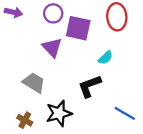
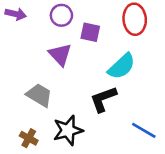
purple square: (78, 28) -> (90, 32), size x0.7
cyan semicircle: (105, 58) -> (122, 66), size x1.6

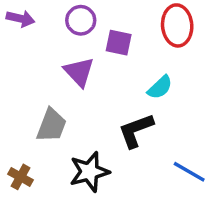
cyan semicircle: (122, 66) -> (160, 87), size x0.7
gray trapezoid: (39, 95) -> (51, 125), turned 80
brown cross: (29, 138) -> (20, 177), moved

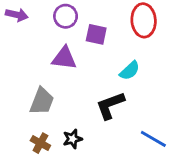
purple triangle: (79, 72) -> (64, 58), turned -40
black star: (89, 172) -> (72, 139), size x0.6
brown cross: (20, 177) -> (40, 143), moved

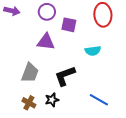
cyan semicircle: (130, 71) -> (93, 51), turned 35
black L-shape: (110, 105) -> (65, 76), moved
blue line: (153, 139) -> (99, 100), moved

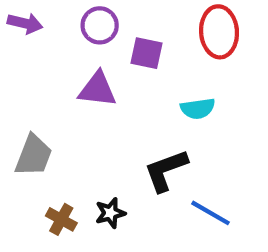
gray trapezoid: (30, 73) -> (34, 155), moved
black L-shape: (65, 76) -> (166, 170), moved

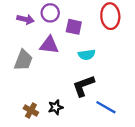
purple arrow: (25, 23) -> (26, 19), moved
cyan semicircle: (198, 109) -> (87, 55), moved
gray trapezoid: (34, 155) -> (23, 60), moved

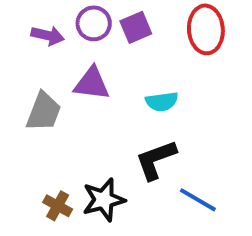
purple square: (74, 27) -> (136, 27), moved, turned -35
black star: (56, 107) -> (104, 200), size x1.5

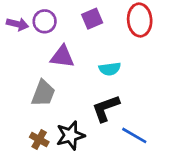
purple circle: (94, 23) -> (45, 21), moved
purple arrow: (48, 35) -> (17, 24), moved
gray trapezoid: (44, 112) -> (43, 93), moved

